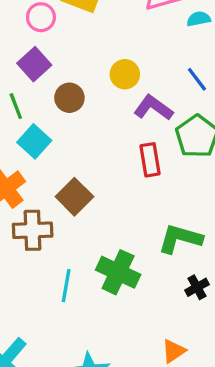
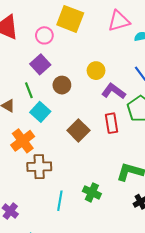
brown square: (74, 197) -> (78, 130), moved
green cross: (118, 272) -> (92, 192), size x0.7

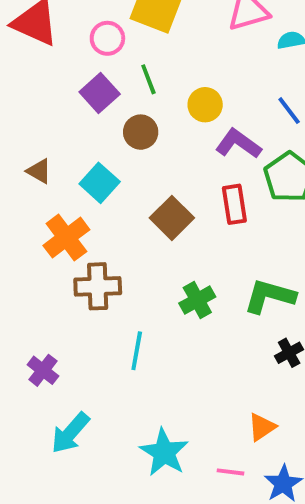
green line: (29, 90) -> (148, 79), moved
green cross: (92, 192) -> (197, 300), moved, turned 36

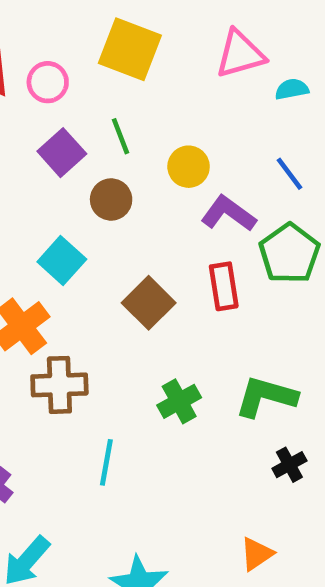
pink circle: (107, 38) -> (48, 82), moved

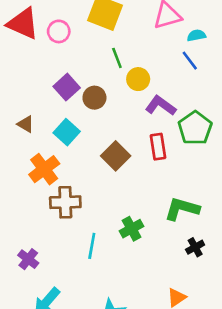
green line: (120, 136) -> (117, 58), moved
purple square: (62, 153) -> (67, 87), moved
blue line: (289, 174) -> (190, 61), moved
green cross: (179, 401) -> (132, 229), moved

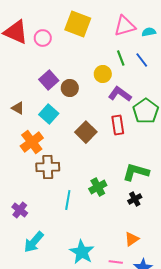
cyan semicircle: (196, 35) -> (149, 32), moved
green line: (117, 58) -> (121, 58), moved
black cross: (195, 247) -> (135, 199), moved

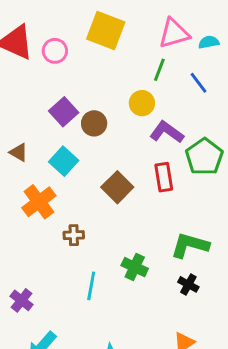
green line: (121, 58) -> (159, 70), moved, turned 42
brown cross: (48, 167) -> (74, 235), moved, size x0.6
green cross: (98, 187) -> (135, 267), turned -36
black cross: (135, 199) -> (188, 284), turned -32

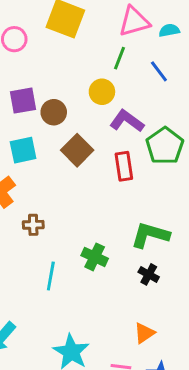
purple square: (64, 112) -> (23, 101), turned 32
cyan square: (64, 161) -> (23, 150), turned 36
brown square: (117, 187) -> (77, 150), moved

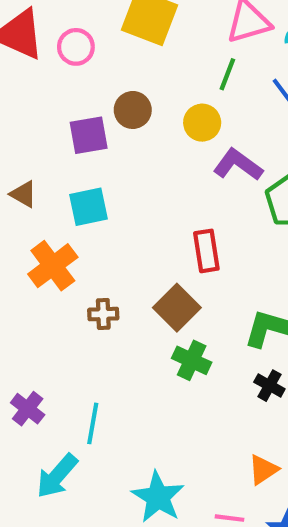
brown circle: (54, 112) -> (133, 110), moved
brown square: (77, 150) -> (177, 308), moved
red rectangle: (124, 166) -> (206, 251), moved
cyan line: (51, 276) -> (93, 423), moved

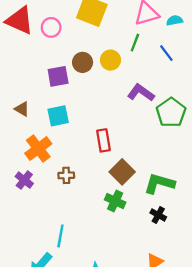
yellow circle: (202, 123) -> (110, 60), moved
red rectangle: (206, 251) -> (103, 140), moved
brown square: (177, 308) -> (122, 172), moved
purple cross: (28, 409) -> (24, 180), moved

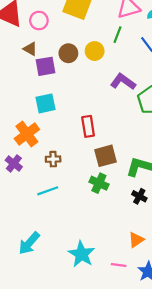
brown triangle: (22, 109) -> (30, 49), moved
brown square: (122, 172) -> (106, 156), turned 30
cyan line: (60, 236) -> (48, 191), moved, turned 60

